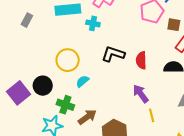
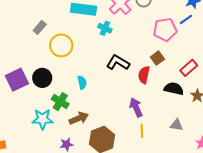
gray rectangle: (27, 20) -> (40, 27), moved
brown square: (174, 25) -> (157, 58), moved, turned 32
yellow circle: (68, 60) -> (61, 45), moved
cyan semicircle: (82, 81) -> (82, 82), turned 104

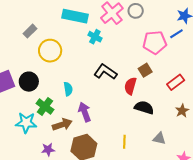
black semicircle: (174, 89) -> (144, 108), moved
purple arrow: (136, 107) -> (85, 112), moved

